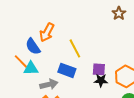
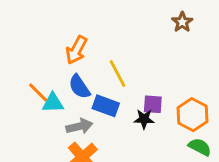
blue semicircle: (33, 46) -> (79, 87), moved
black star: (101, 80) -> (144, 119), moved

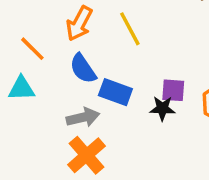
yellow line: (118, 73) -> (130, 29), moved
orange line: (38, 93) -> (32, 49), moved
cyan triangle: (53, 103) -> (21, 88), moved

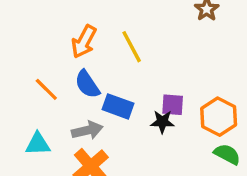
orange line: (32, 49) -> (46, 89), moved
cyan triangle: (21, 88) -> (38, 144), moved

